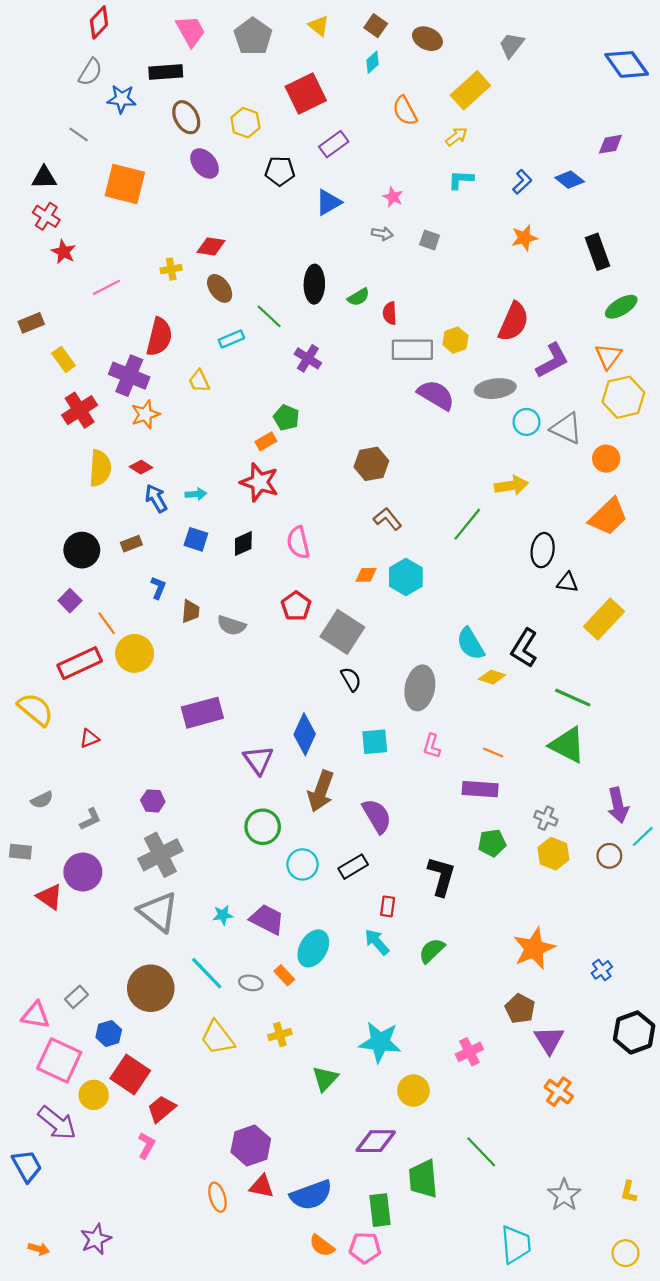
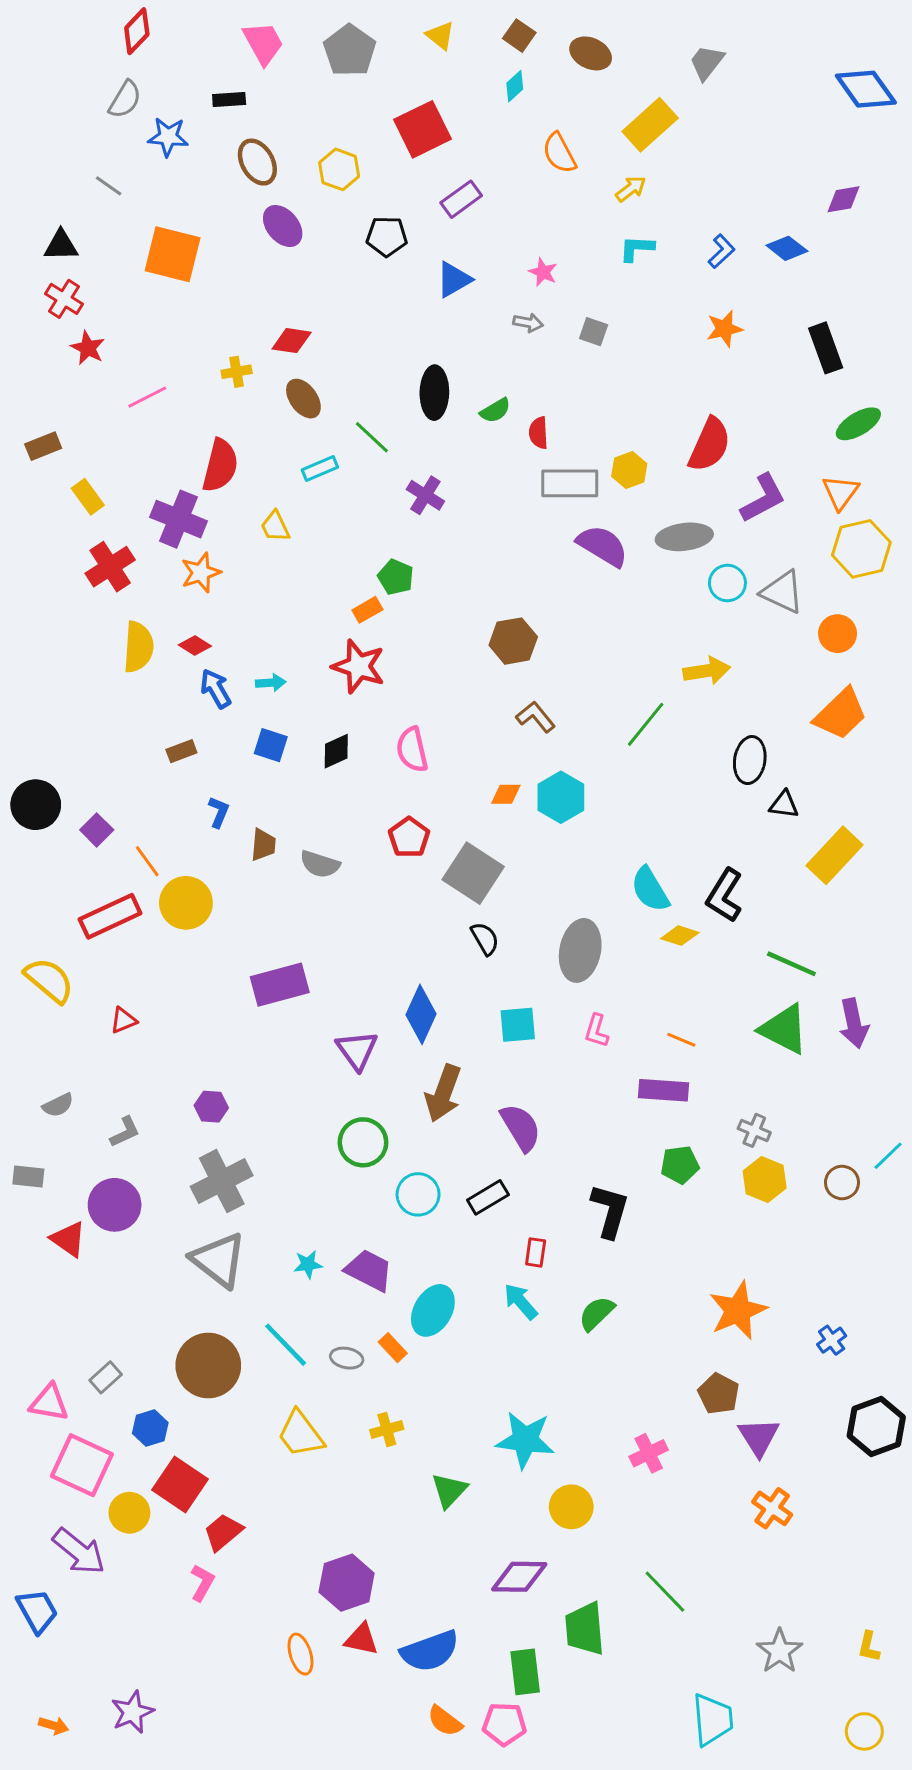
black rectangle: (166, 72) -> (229, 100), size x0.7
black circle: (82, 550) -> (36, 805), moved
purple arrow: (618, 805) -> (854, 1023), moved

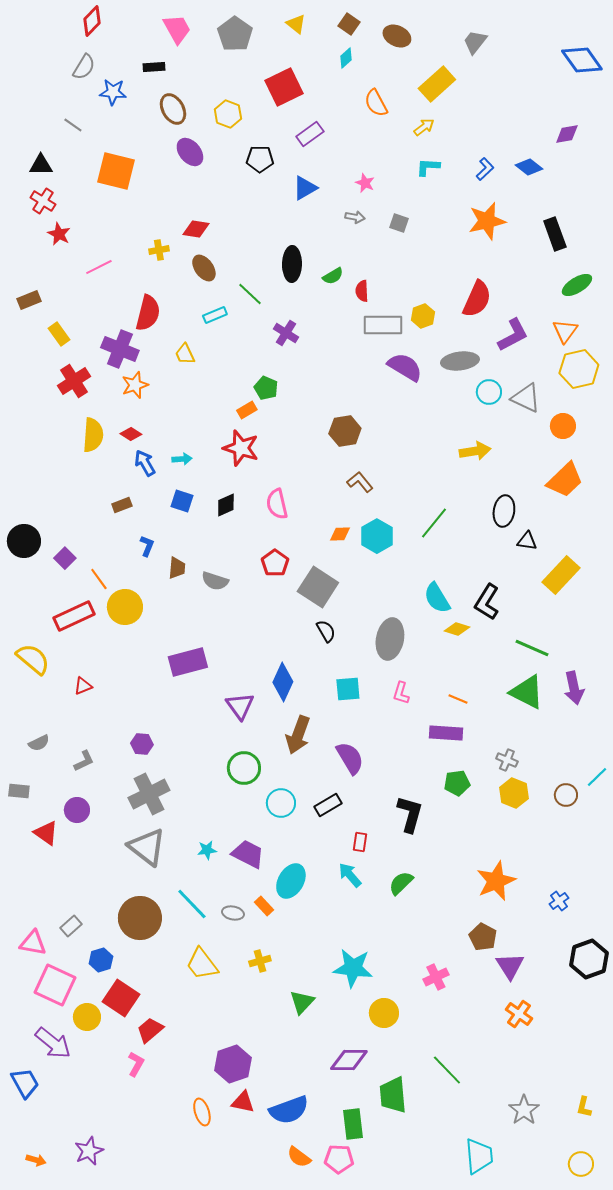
orange star: (724, 329) -> (487, 221), size x1.5
green line: (646, 724) -> (434, 523), moved
purple circle: (115, 1205) -> (77, 810), size x0.7

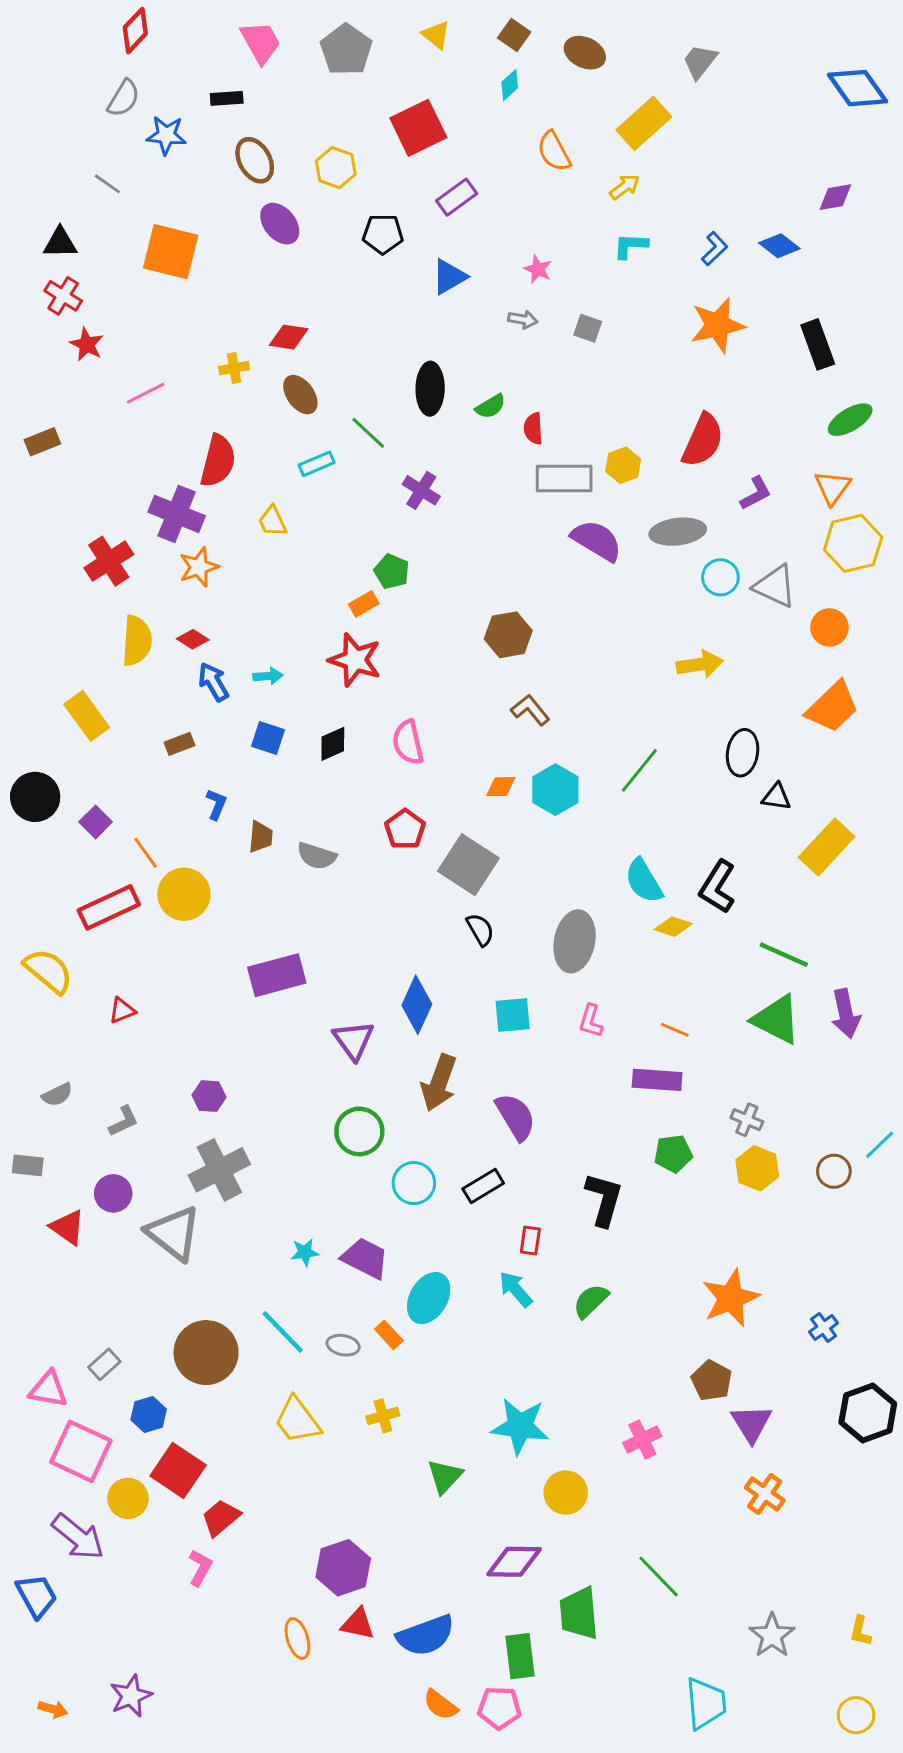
yellow rectangle: (59, 334) -> (87, 716), moved, size x1.4
purple L-shape: (513, 335) -> (756, 493), size x0.7
gray triangle: (147, 847) -> (174, 1233), moved

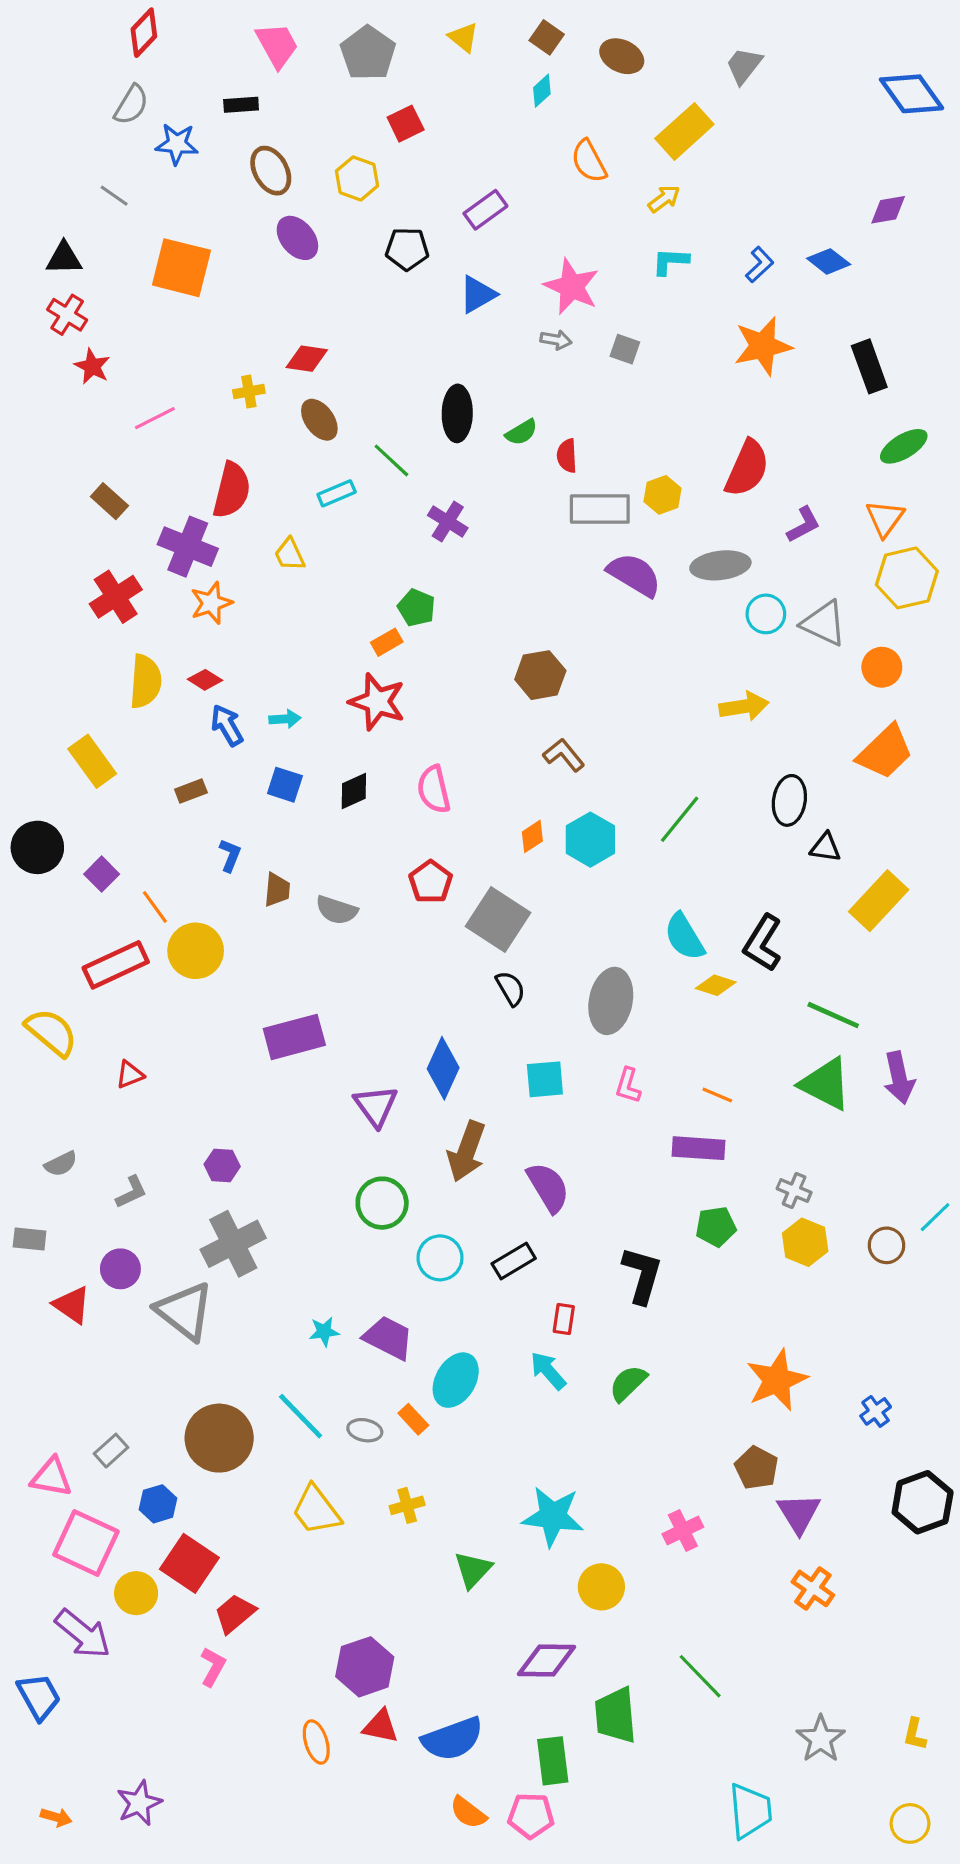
red square: (418, 128) -> (406, 124), moved, size x0.6
pink star: (538, 269) -> (572, 287), size x1.8
brown rectangle: (42, 442) -> (109, 501), moved, turned 64
orange diamond: (501, 787) -> (532, 836), turned -32

